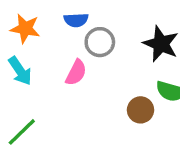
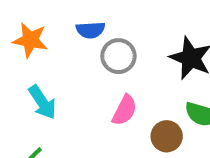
cyan arrow: (20, 71) -> (42, 102), moved
pink semicircle: (76, 73) -> (125, 110), moved

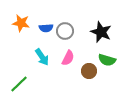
blue semicircle: (90, 30) -> (46, 28), moved
cyan arrow: (42, 102) -> (42, 57), moved

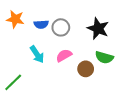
pink semicircle: (68, 58) -> (64, 55), turned -147

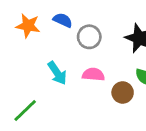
blue semicircle: (41, 24) -> (63, 20), moved, turned -152
pink semicircle: (64, 55) -> (93, 74), turned 35

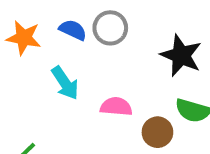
gray circle: (89, 37) -> (110, 28), moved
cyan arrow: (57, 73) -> (65, 83), moved

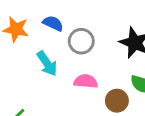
gray circle: (110, 28) -> (81, 41), moved

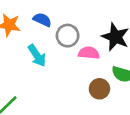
pink semicircle: (86, 81) -> (89, 53), moved

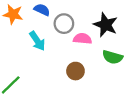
brown circle: (99, 89) -> (75, 71), moved

